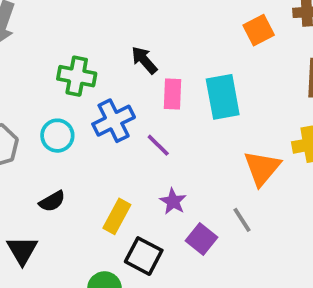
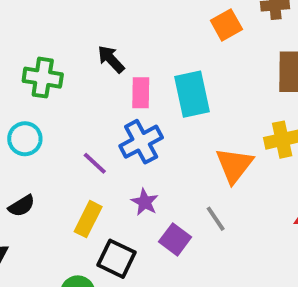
blue cross: (114, 121) -> (141, 142), moved
purple line: (158, 145) -> (95, 163), moved

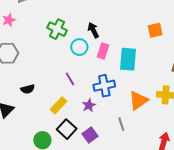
cyan circle: (25, 139) -> (79, 47), moved
blue cross: (141, 142) -> (104, 86), moved
purple square: (175, 239) -> (90, 135), moved

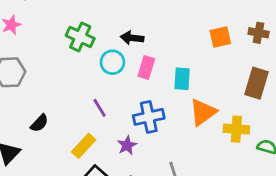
black arrow: (93, 30) -> (132, 38), turned -56
cyan rectangle: (128, 59) -> (182, 79), size x0.7
black semicircle: (28, 89) -> (39, 123), turned -32
orange triangle: (138, 100) -> (203, 112), moved

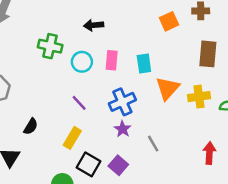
black arrow: (132, 38) -> (94, 25), moved
purple star: (127, 145) -> (123, 129), moved

